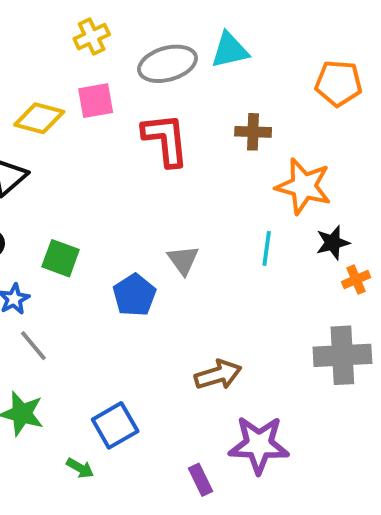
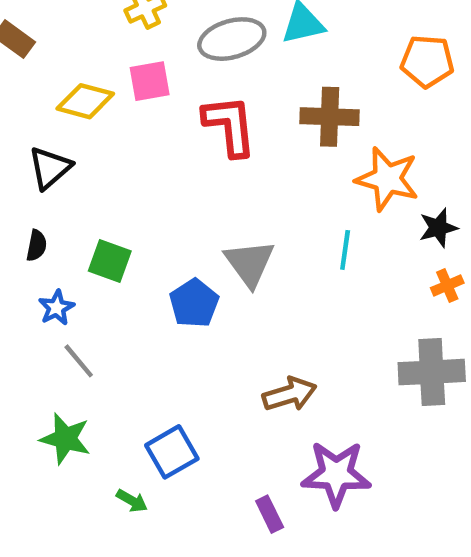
brown cross: (253, 132) -> (330, 117), size x1.4
black star: (333, 243) -> (438, 228), moved
gray triangle: (183, 260) -> (250, 263), size x1.4

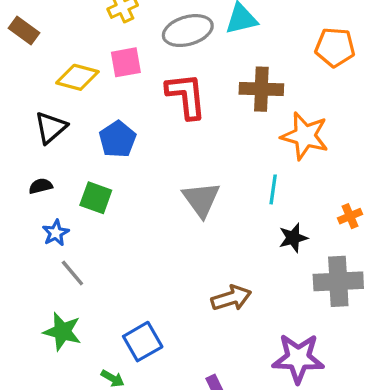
black star: (438, 228) -> (293, 238), moved
black semicircle: (36, 245) -> (41, 186), turned -115
blue pentagon: (194, 303) -> (118, 139), moved
purple star: (336, 474) -> (298, 358), moved

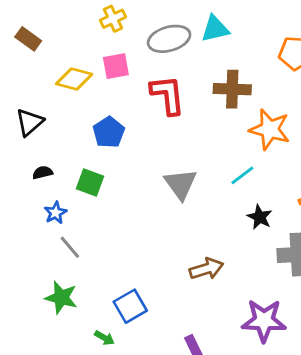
black triangle: (51, 128) -> (30, 122), moved
cyan line: (273, 189) -> (242, 175), turned 45
black star: (293, 238) -> (260, 217), turned -30

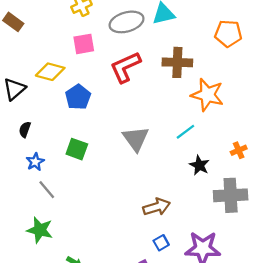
yellow diamond: (74, 79) -> (50, 72), moved
red L-shape: (168, 95) -> (125, 67), turned -108
black semicircle: (43, 172) -> (25, 129), turned -56
green square: (90, 183) -> (77, 149), moved
blue square: (130, 306) -> (161, 243), moved, size x0.6

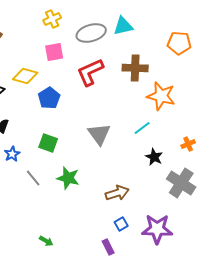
gray line: (47, 190) -> (33, 178), moved
gray cross: (231, 195) -> (181, 183), turned 36
green star: (40, 230) -> (68, 178), moved

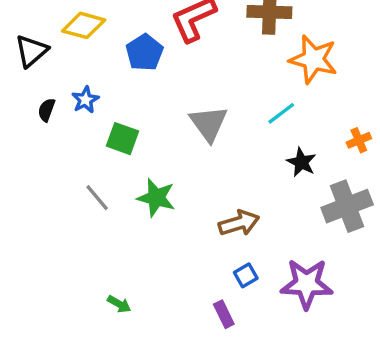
blue pentagon: (49, 98) -> (144, 52), moved
blue star: (12, 154) -> (85, 100), moved
gray cross: (181, 183) -> (347, 206), turned 36

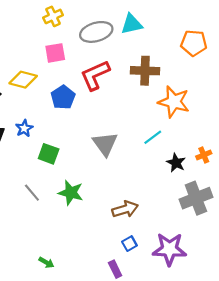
black star: (301, 162) -> (176, 163), moved

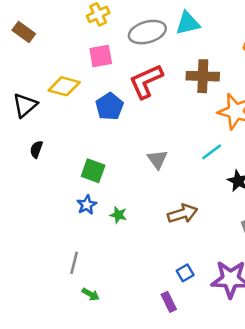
blue star: (24, 128) -> (87, 205), moved
gray triangle: (105, 144) -> (157, 159), size x0.7
gray line: (32, 193) -> (74, 263), moved, turned 54
green star: (71, 193) -> (118, 215), size x0.6
brown arrow: (125, 209) -> (183, 214), moved

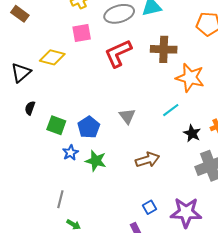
blue pentagon: (109, 106) -> (89, 127), moved
green square: (93, 171) -> (56, 125), moved
green star: (118, 215) -> (96, 161), size x1.5

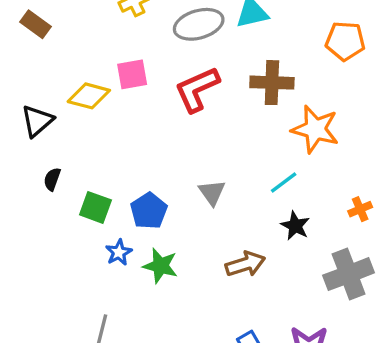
pink square: (82, 33) -> (132, 74), moved
black star: (192, 133) -> (295, 226), moved

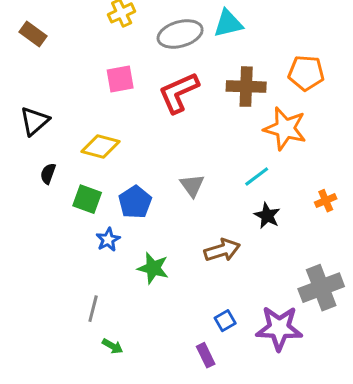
orange pentagon: (345, 41) -> (306, 73), moved
yellow diamond: (89, 96) -> (101, 147), moved
green star: (160, 266) -> (153, 268), moved
gray cross: (349, 274) -> (321, 288), moved

